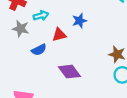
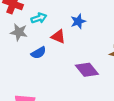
red triangle: (59, 35) -> (58, 37), turned 40
purple diamond: (69, 72) -> (87, 70), moved

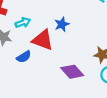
red triangle: (58, 37) -> (43, 40), size x1.5

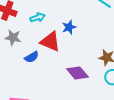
cyan arrow: (23, 23) -> (38, 17), moved

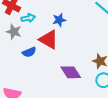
cyan arrow: (38, 17) -> (28, 18), moved
blue star: (69, 27) -> (59, 20), moved

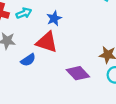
cyan arrow: (28, 18) -> (24, 13), moved

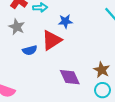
red triangle: (47, 42) -> (52, 40), turned 50

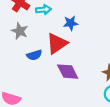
purple diamond: (70, 77) -> (68, 72), moved

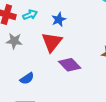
blue semicircle: (34, 55) -> (27, 78), moved

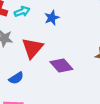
red triangle: (52, 42) -> (32, 48), moved

